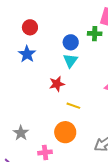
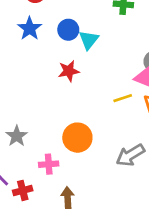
blue circle: (71, 42) -> (68, 30), moved
yellow line: (73, 106) -> (123, 98), moved, turned -40

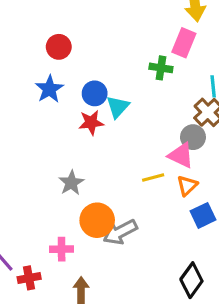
red star: (69, 71) -> (91, 122), moved
gray star: (17, 136) -> (71, 183), moved
gray arrow: (130, 155) -> (120, 232), moved

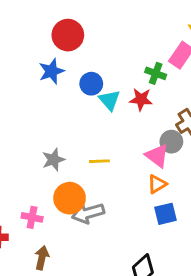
red circle: (59, 47) -> (68, 35), size x1.4
cyan triangle: (118, 107) -> (109, 100), turned -35
red star: (91, 122) -> (141, 99), moved
yellow line: (153, 178) -> (99, 161), moved

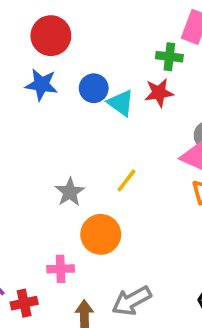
blue star: (51, 71) -> (41, 85), turned -30
yellow line: (99, 161) -> (126, 180), turned -36
gray arrow: (88, 213) -> (132, 301), moved

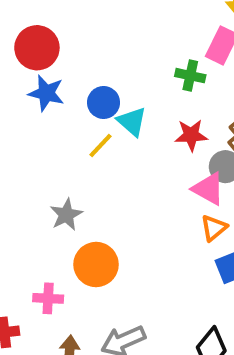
red circle: (51, 36) -> (37, 48), moved
red star: (159, 93) -> (191, 135), moved
yellow line: (126, 180) -> (101, 146), moved

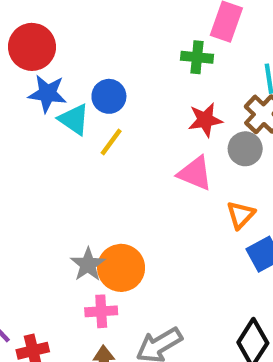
cyan triangle: (132, 122) -> (74, 119), moved
pink triangle: (208, 189) -> (195, 173), moved
gray star: (66, 215) -> (88, 265), moved
pink cross: (48, 298) -> (101, 311), moved

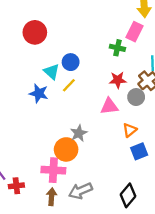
blue star: (47, 94) -> (39, 93), moved
pink triangle: (195, 173) -> (109, 106), turned -36
gray star: (88, 265) -> (79, 133), moved
pink cross: (101, 311) -> (53, 170), size x1.5

